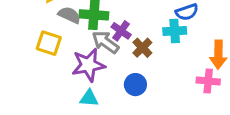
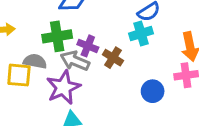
gray semicircle: (69, 15) -> (35, 61), moved
blue circle: (135, 85) -> (153, 91), moved

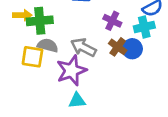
green cross: (57, 36) -> (40, 21), moved
purple cross: (88, 46) -> (112, 21), moved
blue circle: (153, 91) -> (132, 49), moved

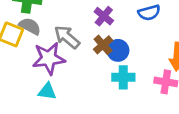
cyan cross: (144, 27) -> (123, 77), moved

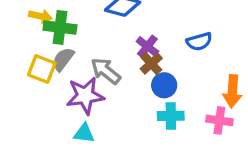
gray semicircle: (30, 26) -> (63, 59), turned -80
brown cross: (103, 45) -> (151, 63), moved

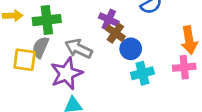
green cross: (60, 27) -> (47, 20), moved

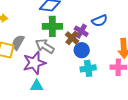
green cross: (47, 20) -> (52, 26), moved
purple cross: (109, 20) -> (81, 31), moved

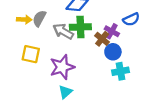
gray semicircle: (18, 42) -> (39, 18), moved
gray arrow: (45, 46) -> (63, 31), moved
cyan triangle: (37, 86) -> (65, 92), turned -40

